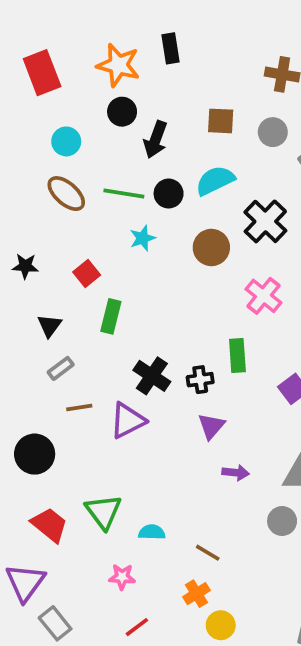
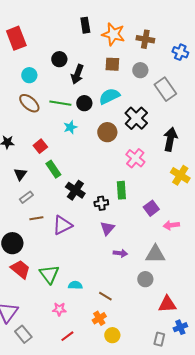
orange star: (118, 65) -> (113, 34), moved
green rectangle: (111, 316) -> (53, 169), turned -48
black cross: (152, 376) -> (75, 190), moved
red trapezoid: (49, 525) -> (20, 269), moved

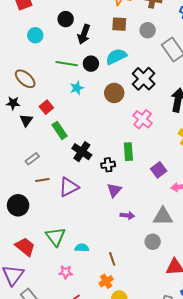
brown ellipse: (29, 103) -> (25, 79), moved
black triangle: (20, 174) -> (26, 120), moved
red trapezoid: (20, 269) -> (25, 247), moved
brown line: (105, 296) -> (112, 259), turned 40

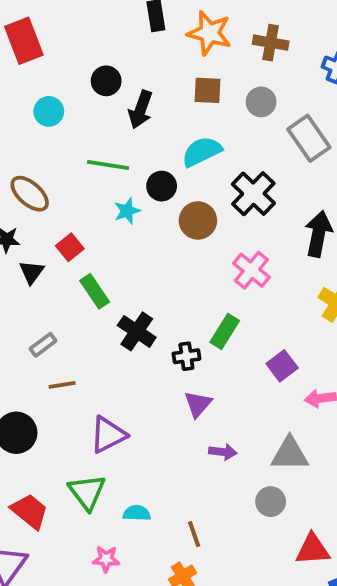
black circle: (91, 64) -> (162, 186), moved
green rectangle: (128, 152) -> (225, 331), turned 36
purple triangle: (69, 187) -> (108, 435), moved

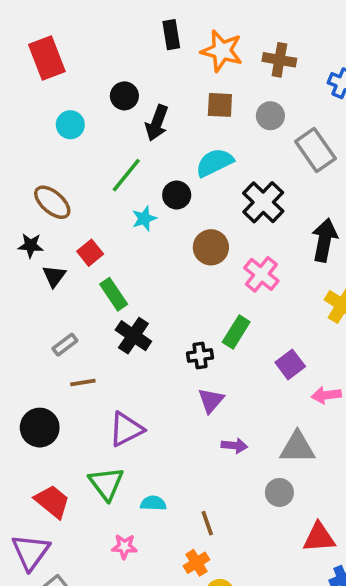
green line: (108, 165) -> (126, 175), turned -60
brown circle: (198, 220) -> (211, 247), moved
black cross: (137, 331) -> (133, 336), moved

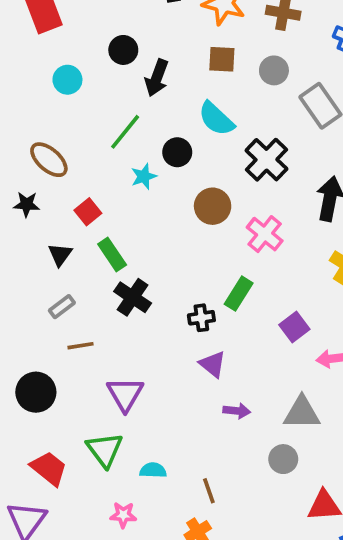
cyan semicircle: (215, 163) -> (216, 119), turned -111
black triangle: (54, 276) -> (60, 255), moved
purple triangle: (211, 401) -> (213, 364), turned -32
purple triangle: (126, 429) -> (125, 394), turned -33

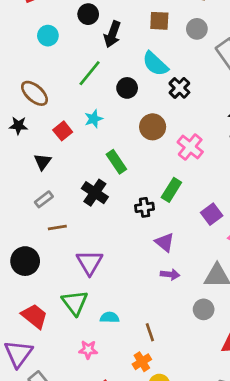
black cross: (266, 160) -> (179, 88), moved, size x0.7
cyan star: (144, 176) -> (94, 119), moved
green rectangle: (112, 255) -> (116, 162), moved
purple triangle: (213, 364) -> (165, 242), moved

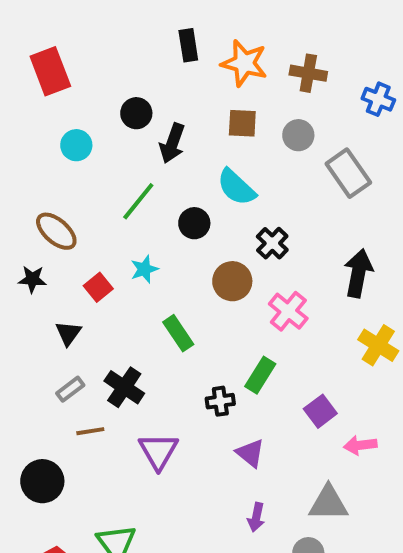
black cross: (179, 88) -> (272, 243), moved
black cross: (95, 193) -> (124, 387), moved
purple triangle: (90, 262) -> (158, 451), moved
purple arrow: (170, 274) -> (256, 517), moved, turned 96

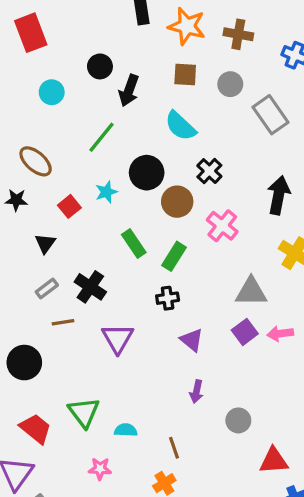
black circle: (194, 223) -> (147, 173), moved, size x1.4
green rectangle: (260, 375) -> (174, 256), moved
purple square: (320, 411) -> (245, 332), moved
gray triangle: (328, 503) -> (251, 292), moved

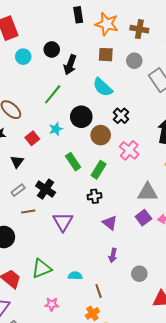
cyan circle: (52, 92) -> (23, 57), moved
green triangle: (84, 412) -> (42, 269), turned 45
cyan semicircle: (126, 430) -> (75, 276), moved

